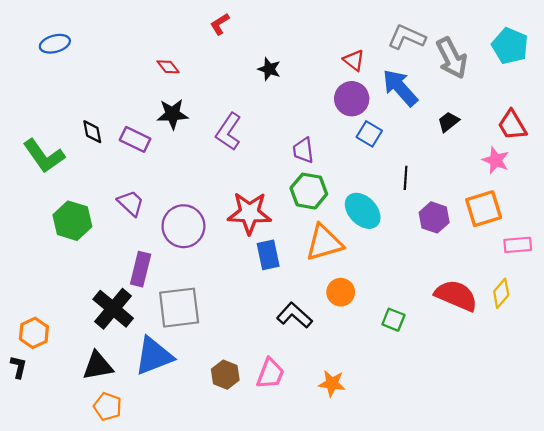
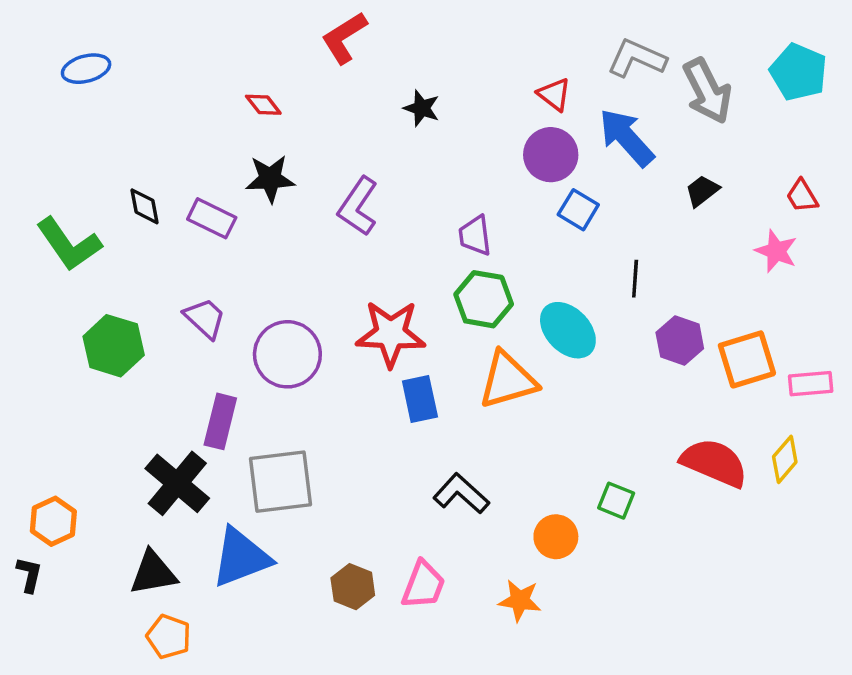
red L-shape: (220, 24) -> (344, 38), size x1.5
red trapezoid: (512, 125) -> (802, 196), size x0.7
orange square: (484, 209) -> (747, 359), moved
orange circle: (341, 292) -> (556, 537), moved

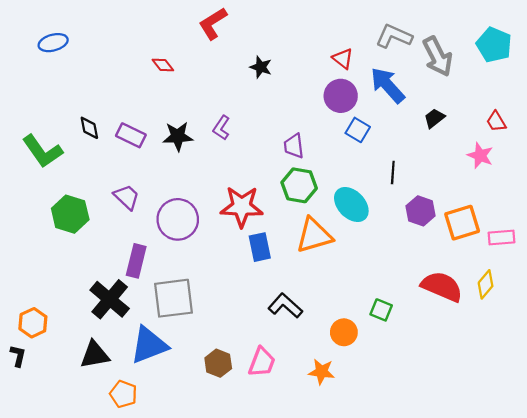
black star: (270, 179) -> (178, 136), moved
purple L-shape: (358, 206) -> (221, 128), size x0.7
orange pentagon: (169, 637) -> (123, 394), moved

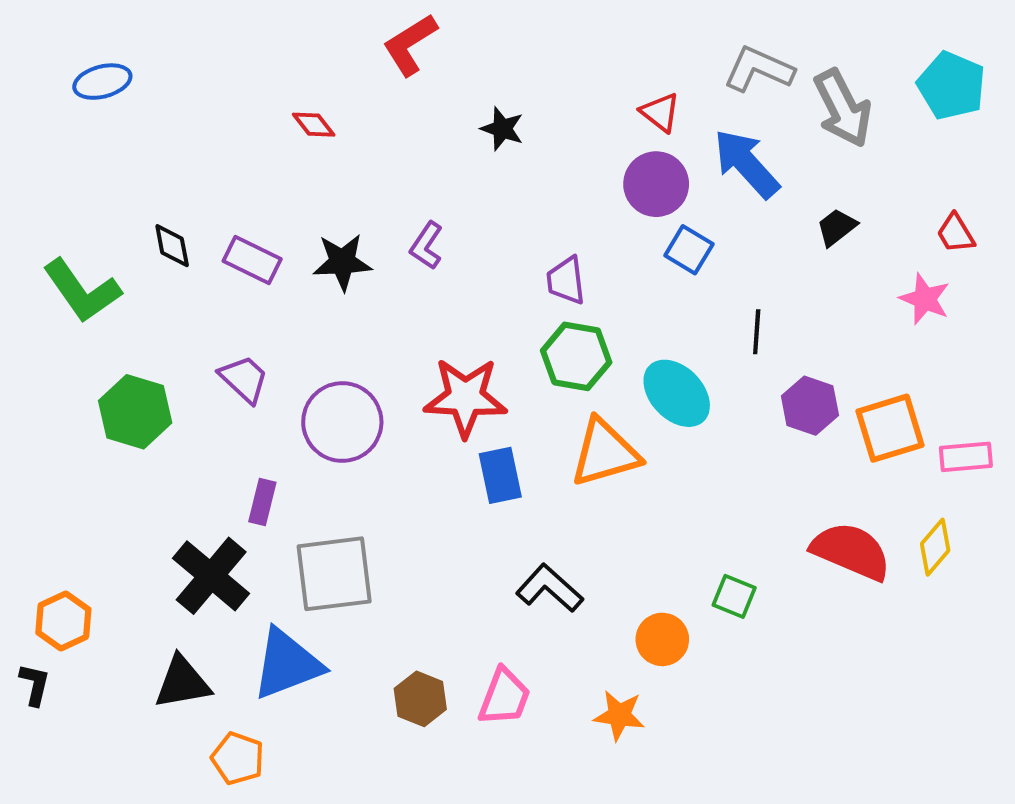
purple rectangle: (136, 261) -> (262, 502), size x0.7

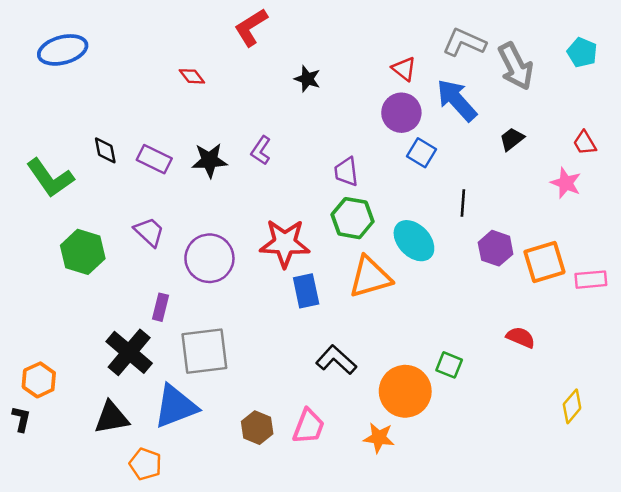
blue ellipse: (102, 82) -> (63, 50), size x1.4
cyan pentagon: (951, 86) -> (582, 52), size x0.7
yellow diamond: (935, 547) -> (572, 406), moved
red semicircle: (851, 551) -> (521, 337), size x0.6
orange circle: (662, 639) -> (405, 391), size x1.6

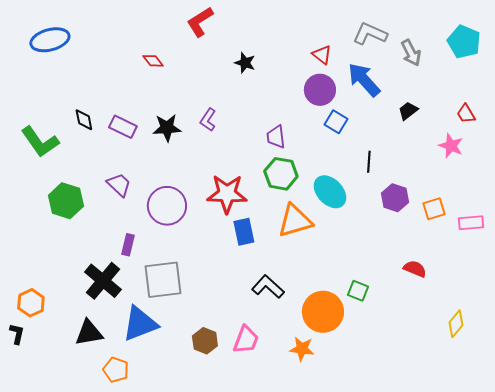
cyan pentagon: (582, 52) -> (464, 42), size x1.4
gray arrow: (516, 66) -> (411, 53), size x0.7
orange square: (544, 262) -> (434, 209), size x0.7

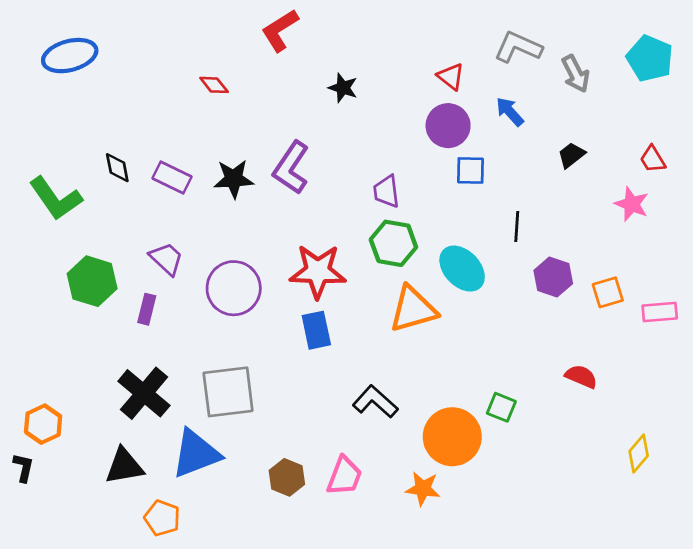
blue arrow: (364, 80) -> (510, 112), size x0.6
purple L-shape: (208, 120) -> (291, 168), size x1.6
blue square: (336, 122) -> (470, 170), turned -30
blue rectangle: (244, 232) -> (316, 330), moved
purple rectangle: (128, 245) -> (147, 309), moved

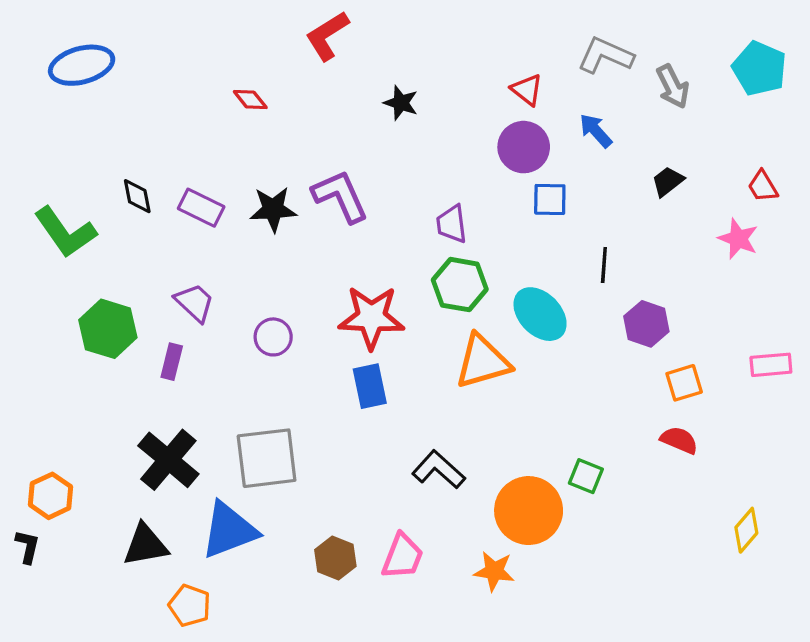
purple L-shape: (291, 168) -> (340, 196), turned 122
purple circle: (234, 288) -> (273, 337), size x0.6
orange square: (608, 292) -> (684, 383), moved

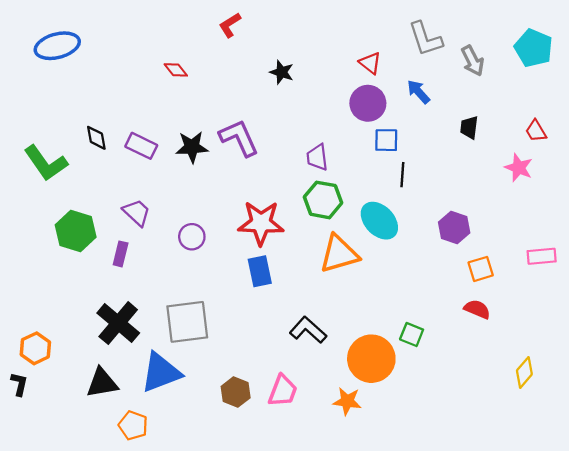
red L-shape: (327, 36) -> (230, 25), size x0.7
gray L-shape: (606, 55) -> (425, 39), turned -132
black trapezoid: (668, 181) -> (469, 127), turned -45
black line: (604, 265) -> (402, 175), moved

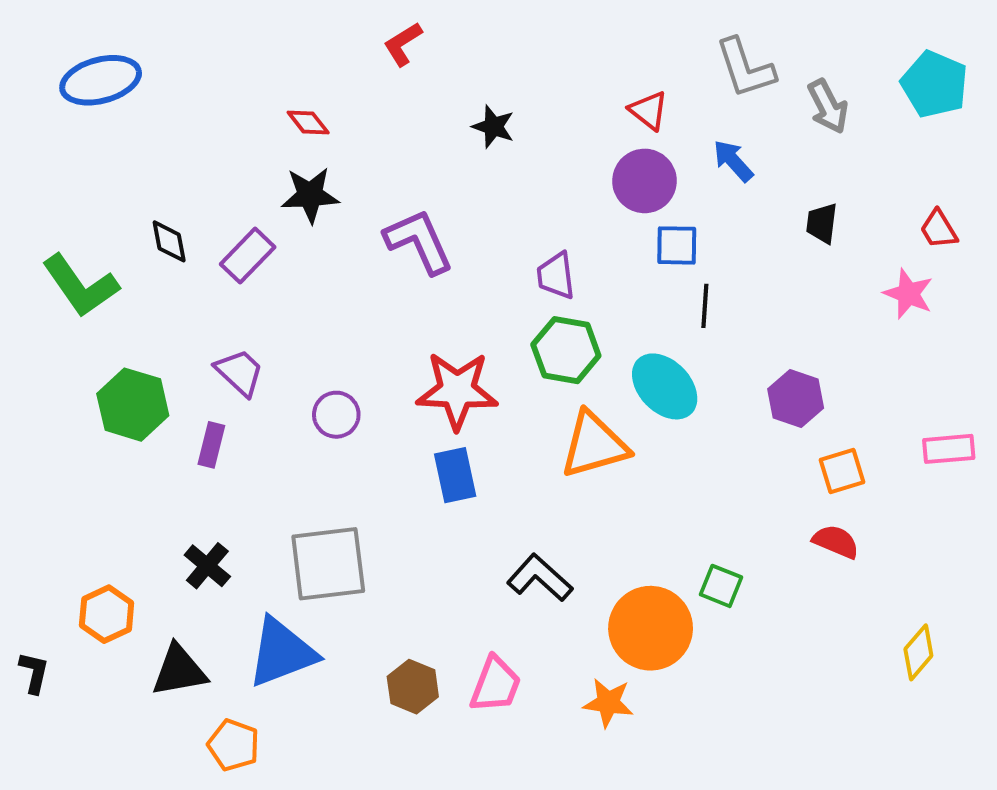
purple rectangle: (141, 146) -> (248, 256), turned -72
black star: (192, 147) -> (310, 195), moved
black cross: (118, 323) -> (207, 566), size x0.6
orange hexagon: (35, 348) -> (107, 614), moved

